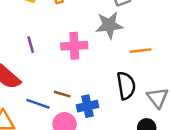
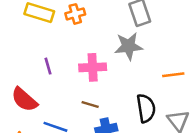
orange line: (141, 51) -> (173, 75), moved
brown line: (62, 94) -> (90, 105), moved

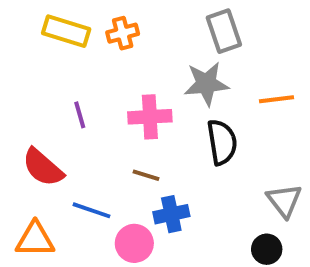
orange line: (173, 75) -> (276, 99), moved
black semicircle: (146, 108) -> (222, 142), moved

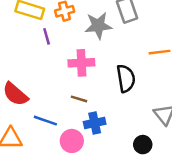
gray star: (206, 84) -> (98, 26), moved
purple line: (80, 115) -> (47, 36), moved
black circle: (267, 249) -> (143, 145), moved

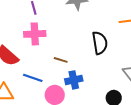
pink cross: (81, 63) -> (35, 34), moved

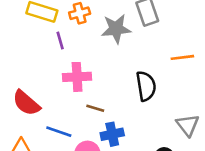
pink cross: (35, 34) -> (77, 77), moved

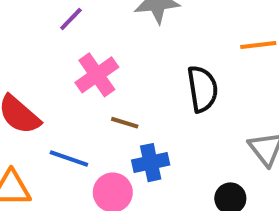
purple line: (60, 41) -> (71, 19), turned 60
pink cross: (77, 77) -> (97, 75), turned -32

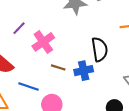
purple line: (71, 19) -> (19, 28), moved
blue cross: (151, 163) -> (84, 71), moved

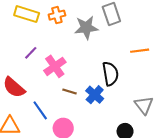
blue cross: (84, 71) -> (95, 95), turned -36
blue line: (28, 87) -> (40, 110), turned 36

